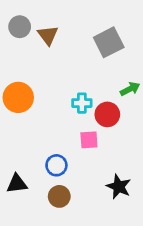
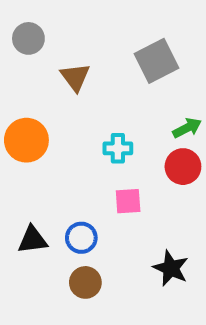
brown triangle: (48, 35) -> (75, 77), moved
red circle: (107, 114) -> (183, 167), moved
black triangle: (17, 184) -> (33, 240), moved

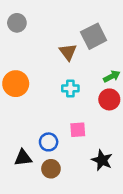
brown triangle: (75, 77) -> (68, 52), moved
pink square: (128, 201) -> (78, 130), moved
black triangle: (33, 240) -> (23, 158), moved

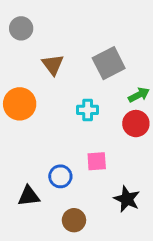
gray square: (94, 36) -> (109, 63), moved
brown triangle: (68, 52) -> (53, 65), moved
brown circle: (51, 169) -> (74, 220), moved

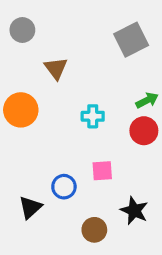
gray square: (109, 63) -> (131, 40), moved
black triangle: (29, 196) -> (30, 207), turned -35
brown circle: (74, 220) -> (94, 230), moved

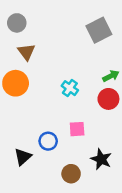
brown triangle: (56, 68) -> (26, 52), moved
cyan cross: (93, 116) -> (70, 88), turned 35

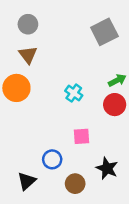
gray circle: (17, 23) -> (28, 24), moved
blue circle: (48, 141) -> (52, 159), moved
black triangle: (23, 157) -> (27, 181), moved

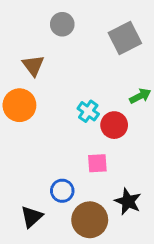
gray circle: (28, 24) -> (62, 24), moved
red circle: (115, 105) -> (114, 125), moved
brown circle: (75, 184) -> (90, 220), size x1.5

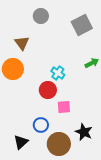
red circle: (114, 125) -> (48, 90), moved

